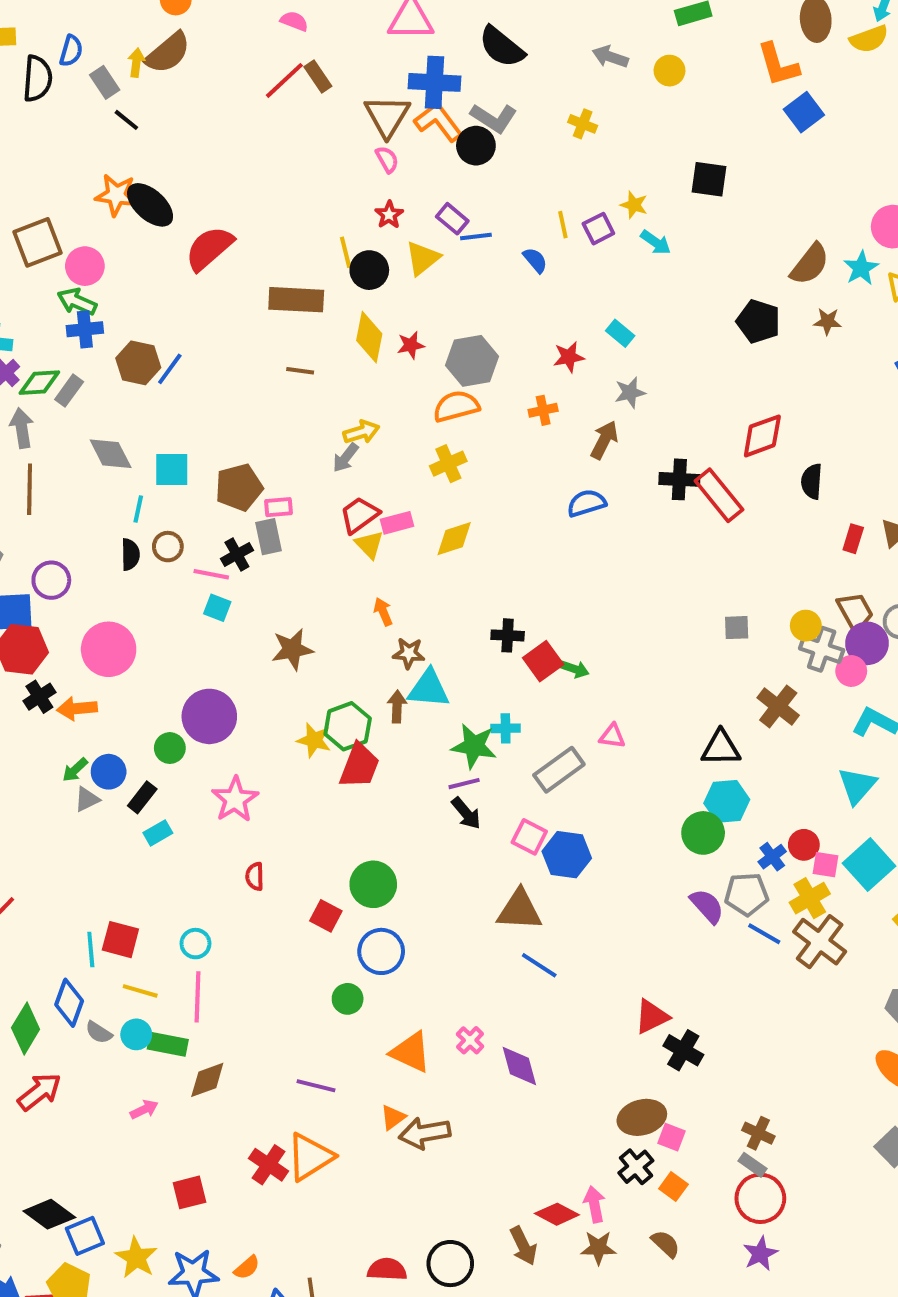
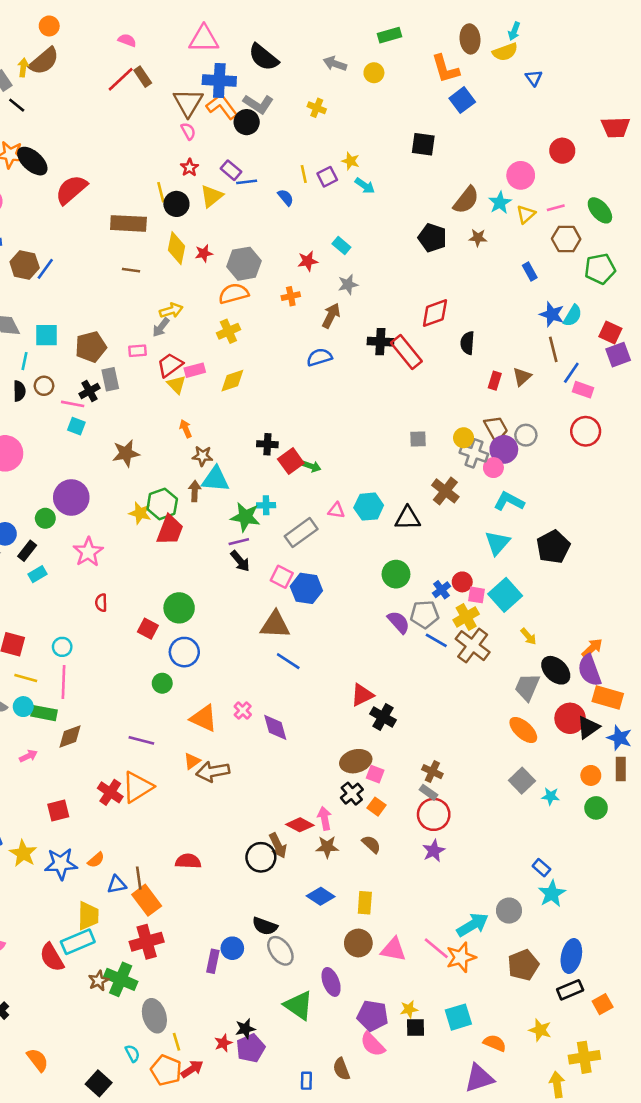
black square: (709, 179) -> (423, 144), moved
pink rectangle: (278, 507) -> (138, 351), moved
cyan hexagon: (727, 801) -> (369, 507), moved
black circle: (450, 1264) -> (261, 857), moved

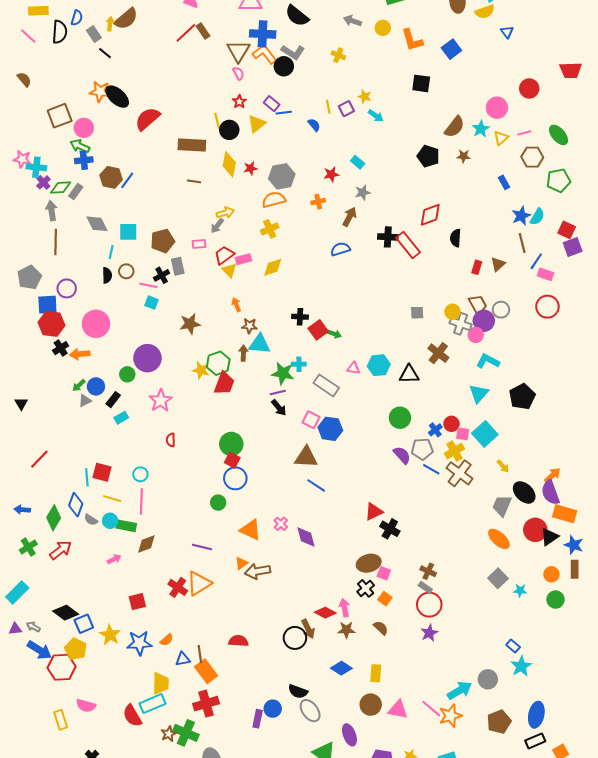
orange L-shape: (445, 69) -> (412, 40), moved
blue star: (552, 314) -> (521, 216), turned 30
gray rectangle: (301, 533) -> (326, 385), turned 70
red square: (148, 629) -> (232, 460), moved

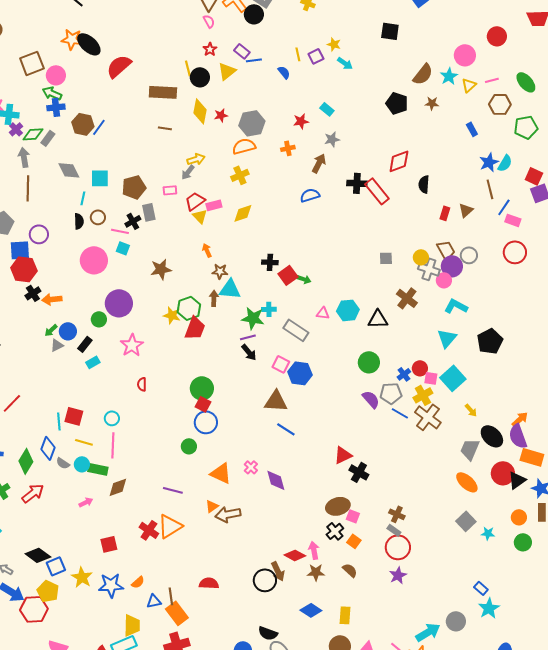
pink circle: (96, 324) -> (94, 260), moved

